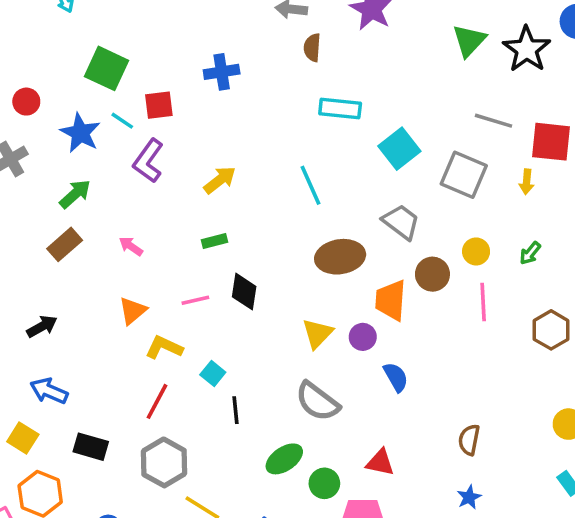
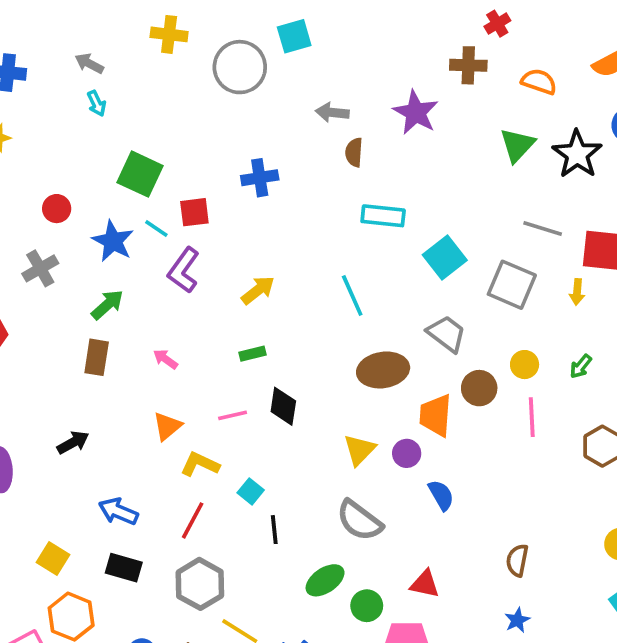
brown rectangle: (65, 244) -> (97, 357), turned -40
blue arrow: (49, 391) -> (118, 511), moved

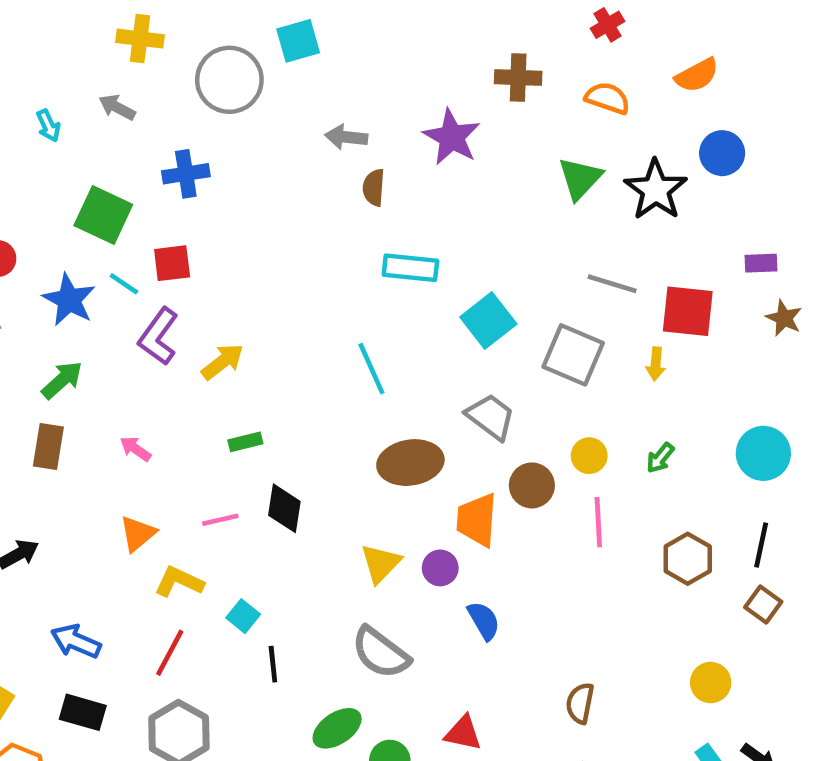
red cross: (497, 24) -> (608, 25), moved
gray arrow: (89, 63) -> (117, 107), moved
blue cross: (260, 178) -> (186, 174), moved
yellow arrow: (258, 290) -> (222, 362), moved

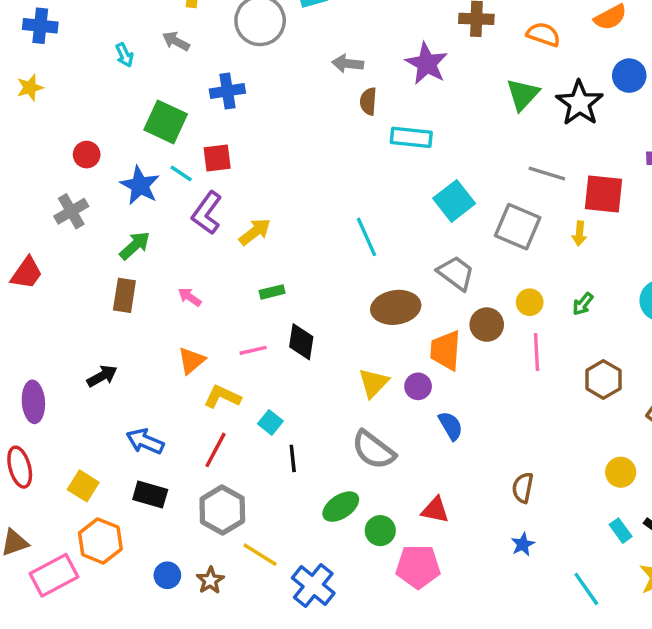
cyan rectangle: (410, 268) -> (411, 137), moved

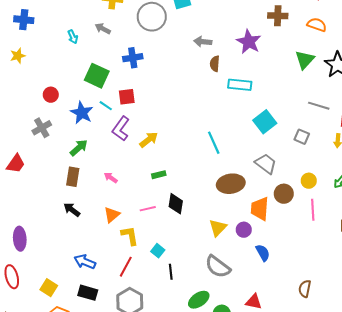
gray square: (518, 227) -> (302, 137), size x0.6
black arrow: (102, 376) -> (72, 210), moved, turned -114
yellow L-shape: (222, 397) -> (130, 236), turned 55

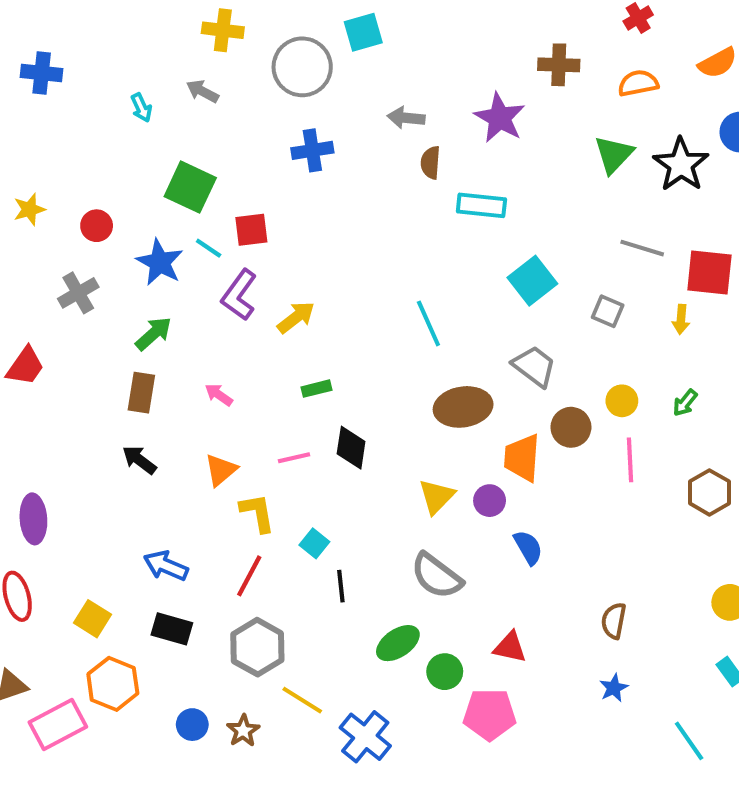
orange semicircle: (317, 25) -> (638, 83), turned -30
yellow star: (18, 56) -> (29, 209), moved
blue cross: (133, 58) -> (312, 150), moved

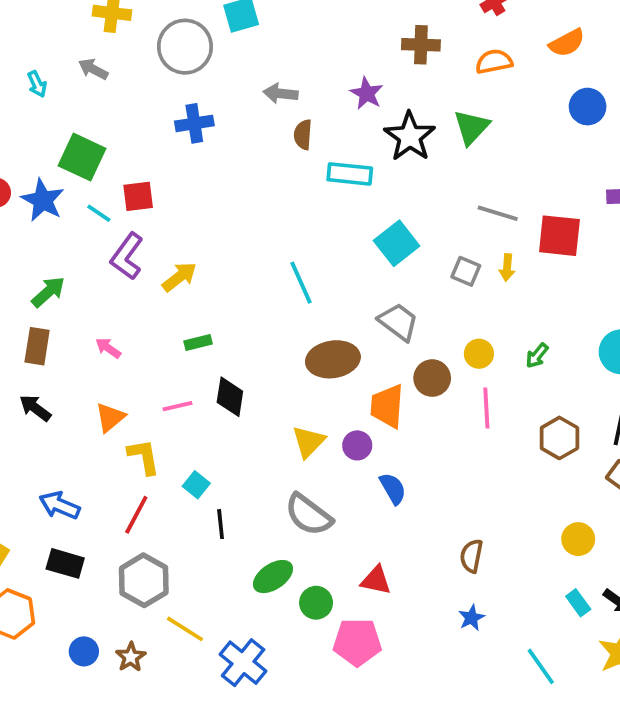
purple star: (500, 118) -> (367, 93), size x0.7
black star: (681, 165) -> (410, 136), moved
blue star: (160, 262) -> (43, 200), moved
yellow arrow: (681, 319) -> (507, 268), moved

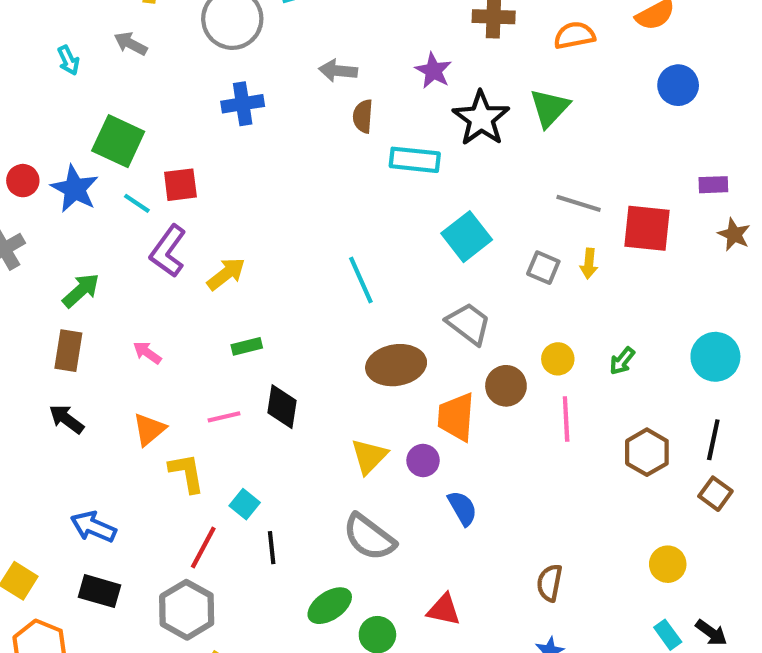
red line: (136, 515) -> (203, 548), moved

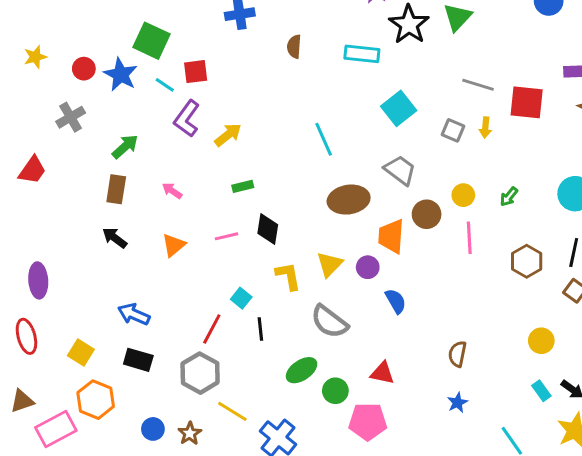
brown semicircle: (363, 116) -> (294, 47), moved
yellow L-shape: (187, 473) -> (288, 276), moved

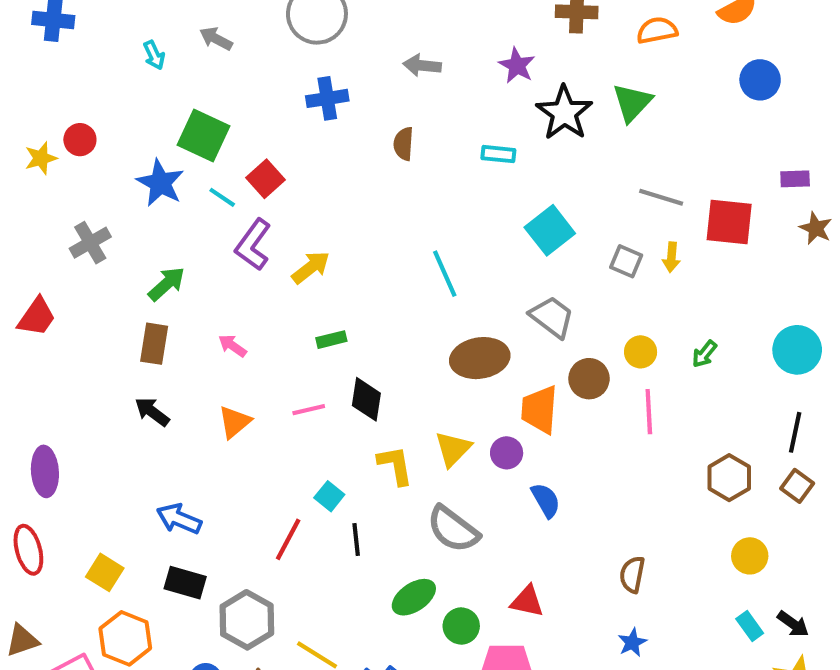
cyan rectangle: (362, 54) -> (498, 154), size x0.7
red circle: (84, 69) -> (80, 140), moved
red square: (196, 72) -> (265, 179), turned -35
brown hexagon: (527, 261) -> (729, 478), moved
gray hexagon: (200, 373) -> (247, 620), moved

